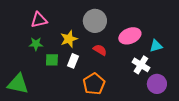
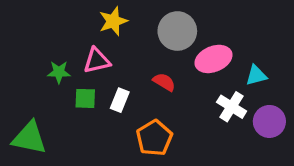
pink triangle: (39, 20) -> (97, 61), moved
gray circle: (95, 21) -> (177, 31), moved
yellow star: (69, 39) -> (113, 21), moved
purple circle: (157, 84) -> (269, 121), moved

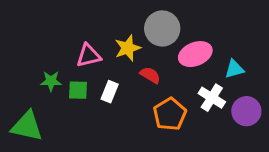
yellow star: (113, 21) -> (128, 48), moved
green star: (59, 72) -> (51, 81), moved
orange pentagon: (154, 138) -> (170, 114), moved

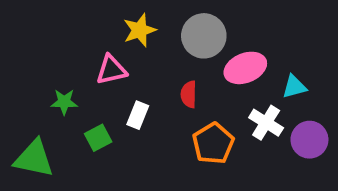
yellow star: (128, 48) -> (140, 30), moved
red semicircle: (150, 75) -> (189, 94), turned -120
green square: (78, 90) -> (98, 138), moved, turned -30

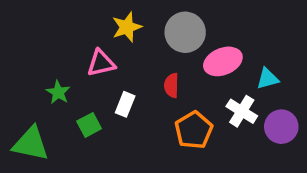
green star: (64, 102) -> (58, 92), turned 30

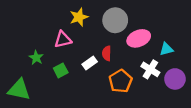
white rectangle: (125, 104) -> (90, 63), moved, turned 32
green square: (89, 125) -> (61, 70), moved

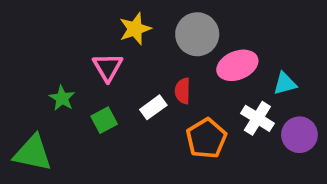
pink triangle: (63, 39) -> (108, 67), turned -48

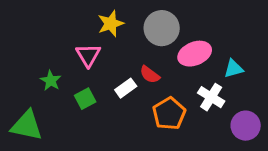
red semicircle: (183, 91) -> (150, 75), turned -54
purple circle: (299, 135) -> (246, 126), moved

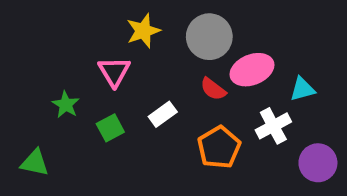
red semicircle: (150, 75) -> (213, 89), moved
white cross: (211, 97) -> (273, 126), turned 30
green triangle: (27, 126) -> (35, 163), size x0.7

